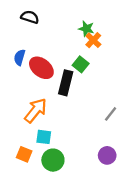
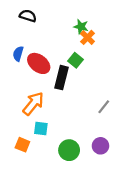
green circle: (53, 160) -> (69, 150), moved

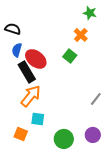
black semicircle: (28, 16) -> (13, 29), moved
green star: (81, 27) -> (90, 13), moved
black rectangle: (61, 78) -> (27, 72), moved, turned -45

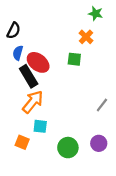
black semicircle: (13, 29) -> (14, 31), turned 98
green square: (70, 56) -> (74, 59), turned -32

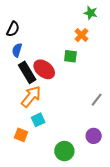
red ellipse: (38, 62) -> (44, 69), moved
cyan square: (40, 126) -> (38, 120), turned -32
green circle: (68, 148) -> (64, 151), moved

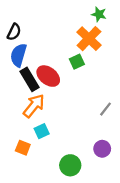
orange cross: (82, 35) -> (89, 39), size x1.6
blue semicircle: (17, 50) -> (18, 55), size x1.5
green square: (70, 56) -> (77, 62), turned -32

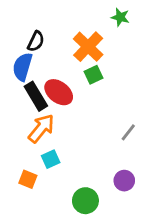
black semicircle: (14, 32) -> (36, 41), moved
orange cross: (89, 39) -> (88, 47), moved

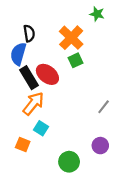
black semicircle: (36, 41) -> (29, 33), turned -35
cyan square: (51, 159) -> (41, 128), turned -32

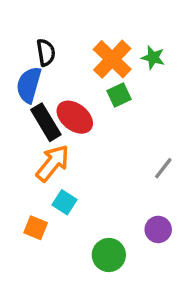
green star: (97, 14) -> (153, 58), moved

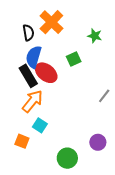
orange cross: (112, 59) -> (51, 22), moved
blue semicircle: (29, 85) -> (34, 57), moved
gray line: (163, 168) -> (104, 96), moved

